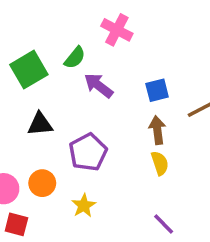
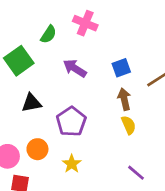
green semicircle: (75, 58) -> (49, 34), moved

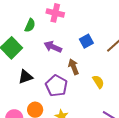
brown arrow: (124, 99) -> (73, 67), moved

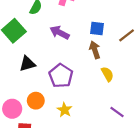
blue square: (86, 41) -> (97, 29), turned 32
brown arrow: (73, 67) -> (95, 50), moved

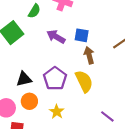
blue square: (97, 29) -> (82, 35), moved
black triangle: (27, 64) -> (24, 79), moved
yellow semicircle: (107, 74) -> (84, 81), moved, size x1.5

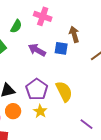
brown arrow: (89, 55) -> (74, 34), moved
yellow star: (57, 112) -> (40, 111), moved

